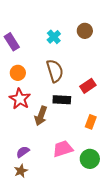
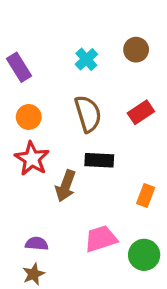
red rectangle: (88, 86) -> (141, 112), moved
purple semicircle: (23, 152) -> (37, 244), turned 40

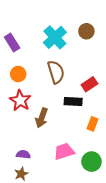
cyan cross: (86, 59) -> (55, 37), size x1.6
red rectangle: (141, 112) -> (89, 84), moved
black rectangle: (99, 160) -> (73, 102), moved

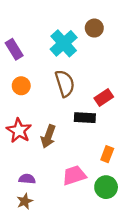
brown circle: (86, 31) -> (94, 28), moved
red star: (20, 100) -> (19, 131), moved
orange rectangle: (93, 124) -> (107, 154), moved

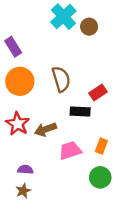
cyan cross: (64, 43) -> (63, 17), moved
orange circle: (21, 86) -> (20, 81), size x1.6
brown arrow: (48, 136) -> (46, 129), turned 50
pink trapezoid: (74, 175) -> (70, 151), moved

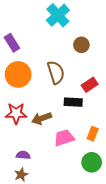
brown circle: (89, 27) -> (81, 45), moved
red star: (18, 124) -> (16, 113), turned -30

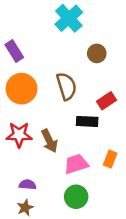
brown arrow: (42, 118) -> (49, 141), turned -96
green circle: (92, 162) -> (76, 197), moved

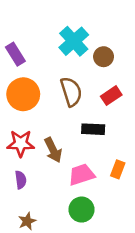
cyan cross: (69, 18) -> (74, 41), moved
red rectangle: (106, 101) -> (111, 96), moved
purple semicircle: (28, 185) -> (21, 180), moved, turned 77

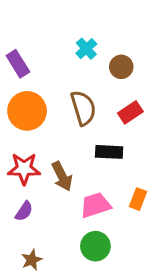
cyan cross: (74, 41) -> (86, 49), size x0.6
purple semicircle: (21, 180) -> (24, 211), turned 42

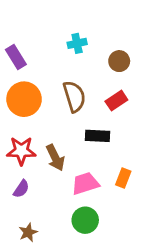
cyan cross: (86, 49) -> (77, 43), turned 30
brown circle: (121, 67) -> (119, 61), moved

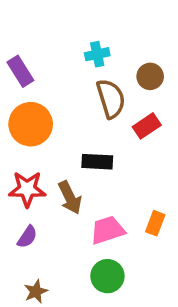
brown semicircle: (74, 96) -> (111, 99), moved
black rectangle: (97, 136) -> (97, 162), moved

